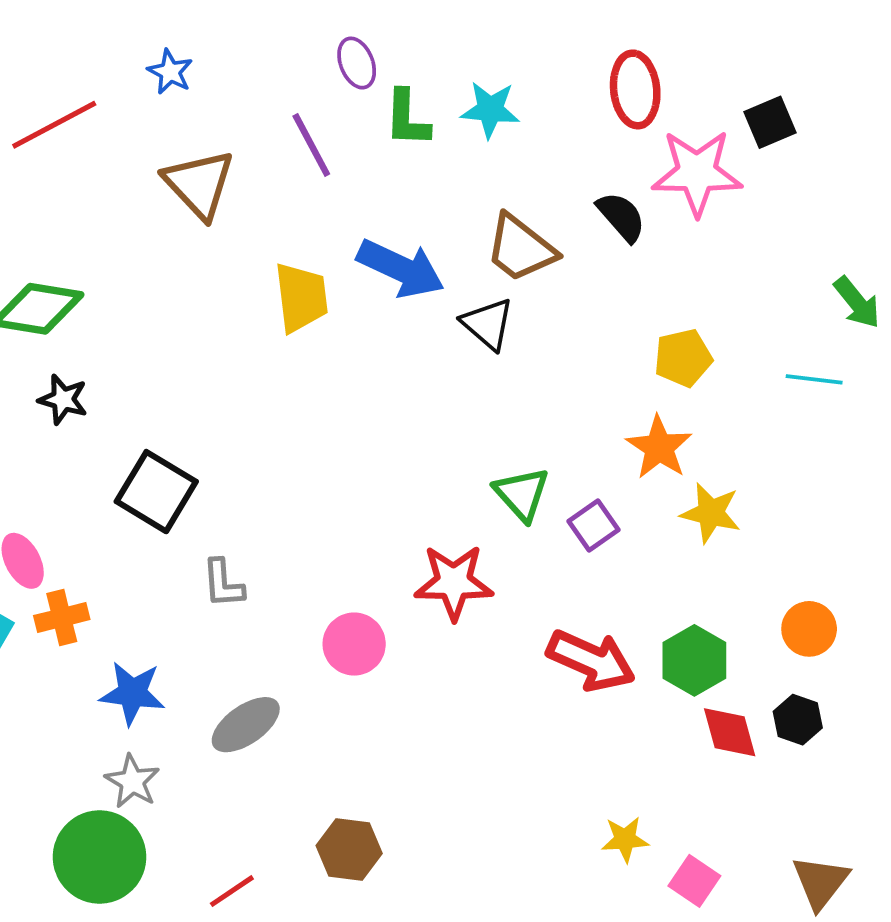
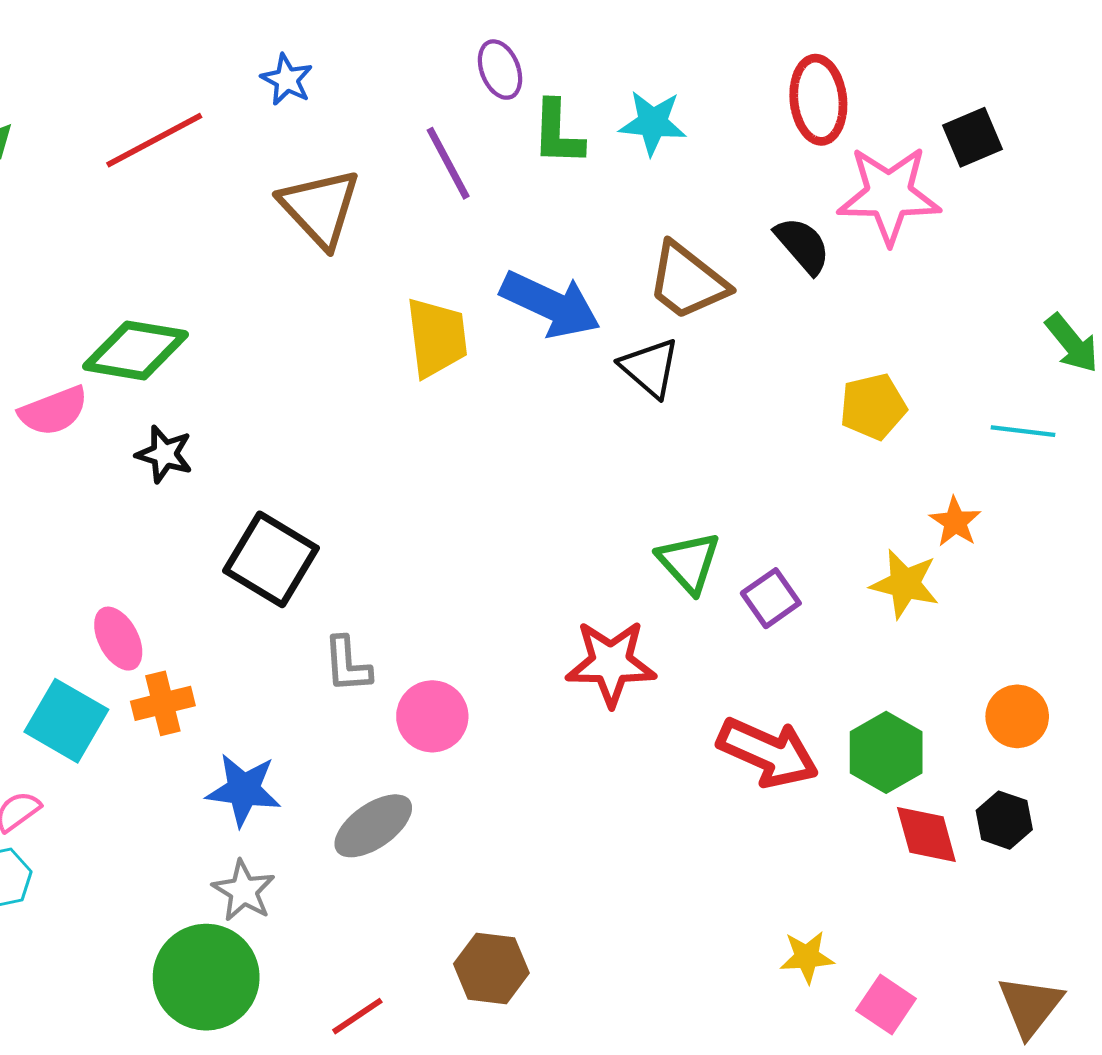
orange star: (659, 447) -> (955, 522), moved, size x0.7
pink circle: (354, 644) -> (432, 716), moved

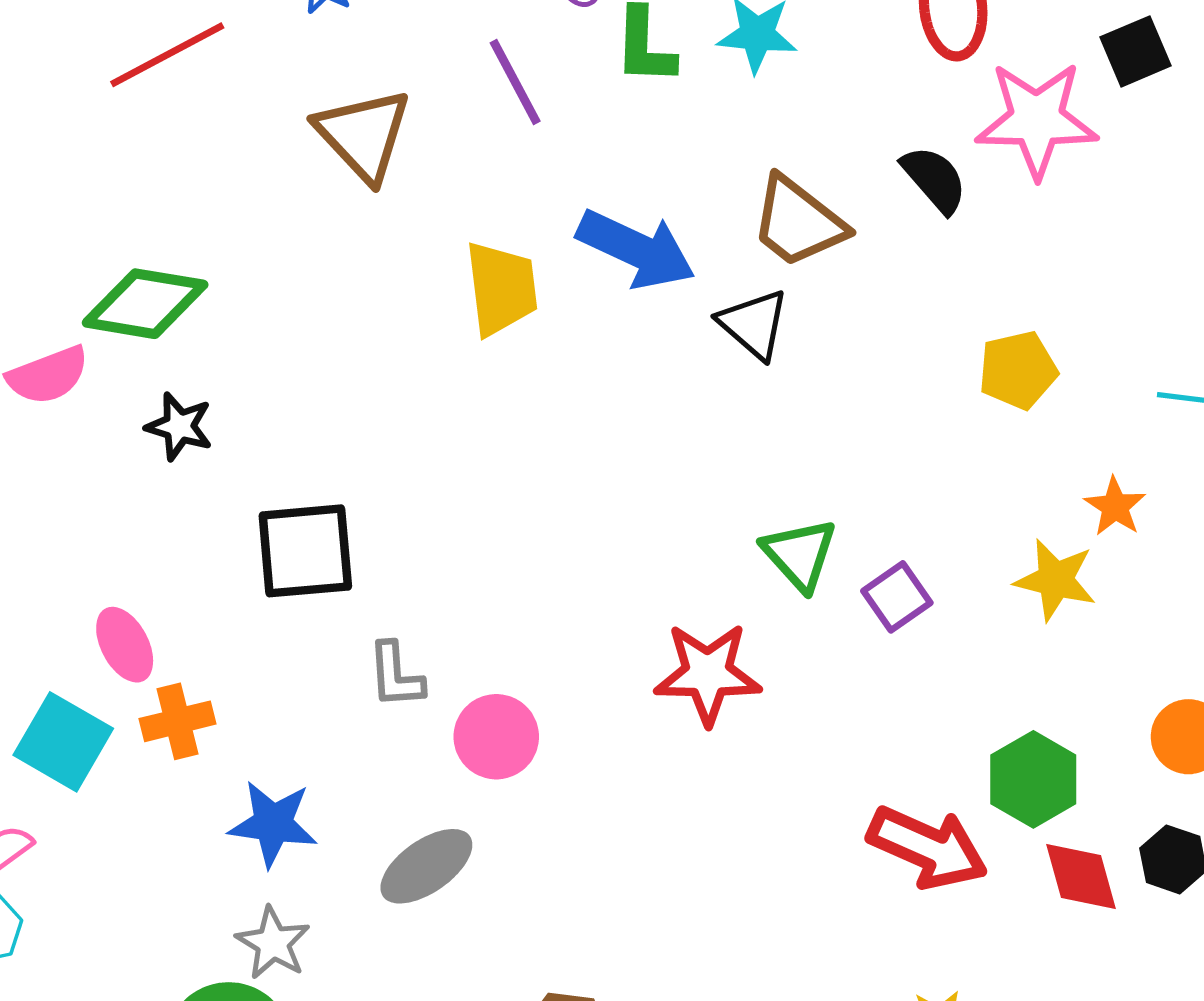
black square: (271, 559) -> (305, 551), turned -36
red arrow: (768, 752) -> (928, 848), moved

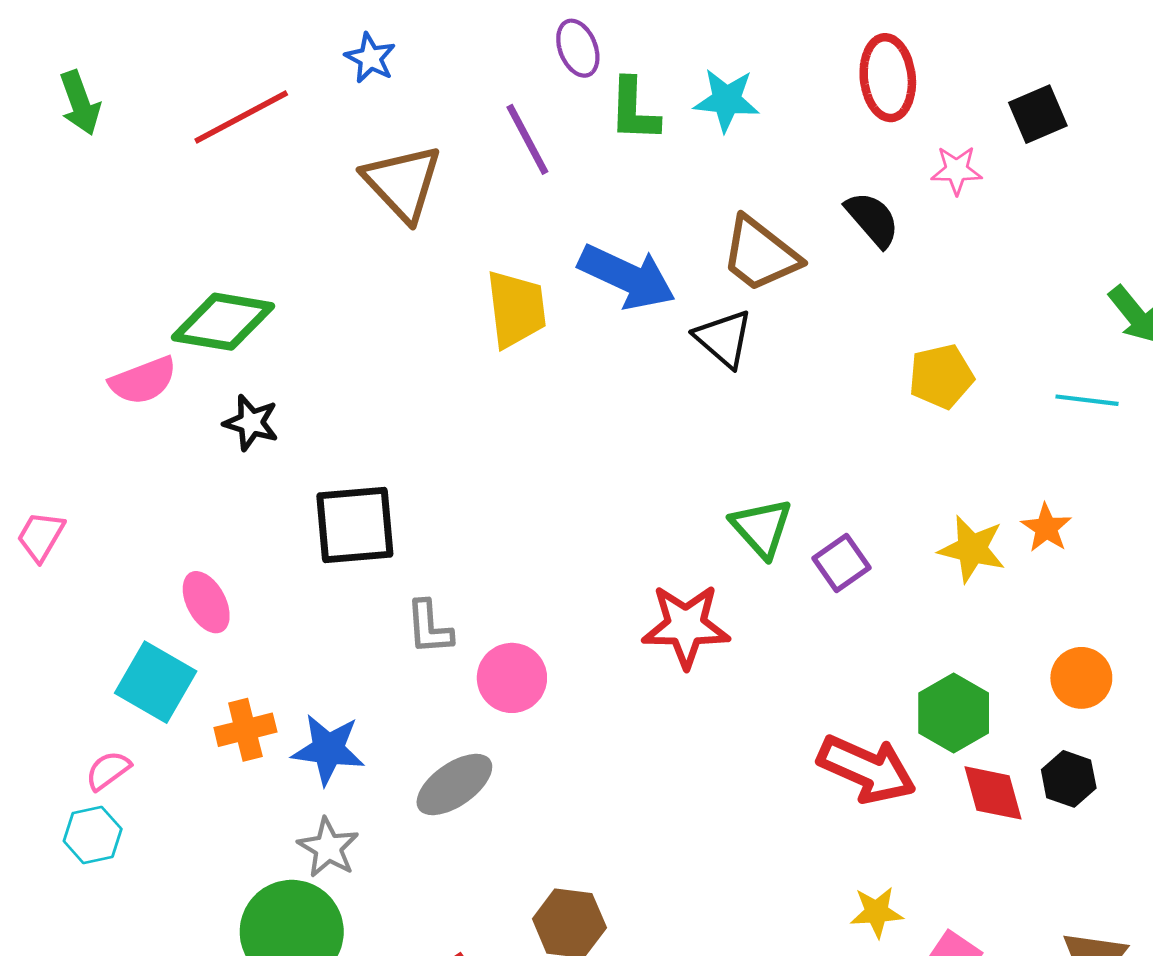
pink star: (1037, 120) -> (957, 170), size x0.5
orange star: (1115, 507) -> (1046, 528), moved
orange cross: (177, 721) -> (245, 730), moved

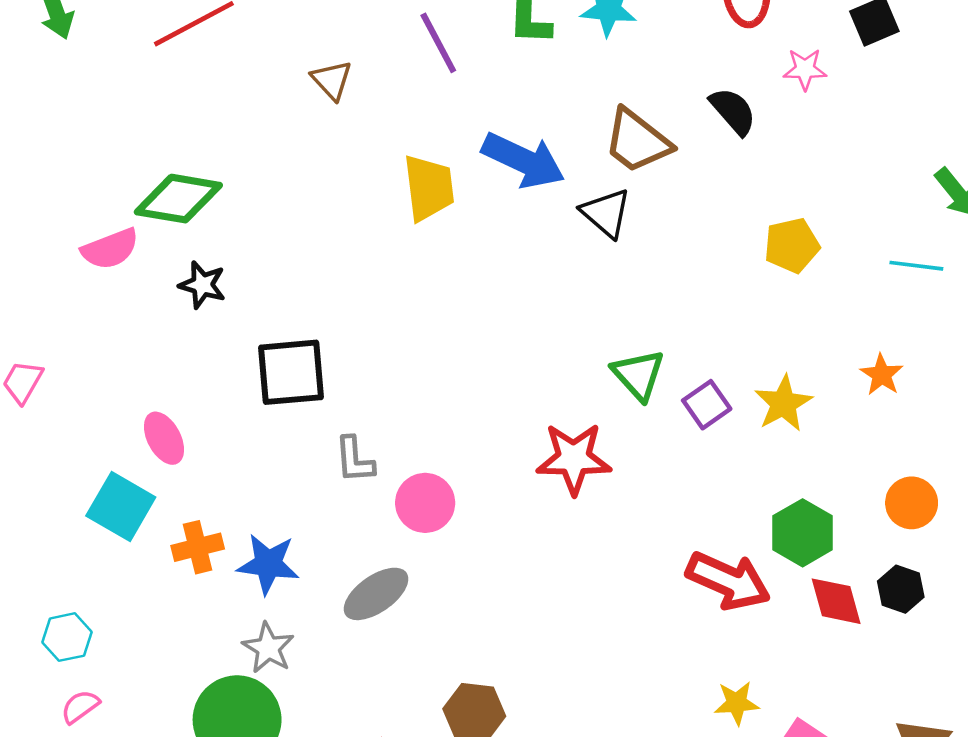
brown triangle: (403, 183) -> (332, 80), size x0.6
yellow star: (972, 549) -> (783, 403), moved, turned 30
pink semicircle: (108, 770) -> (80, 707), moved

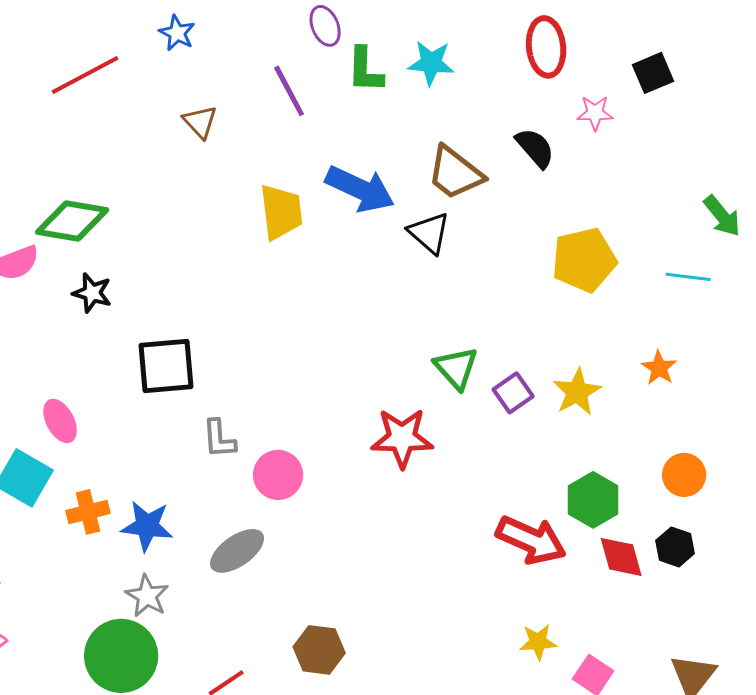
yellow pentagon: (792, 245) -> (584, 260), size x1.4

